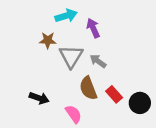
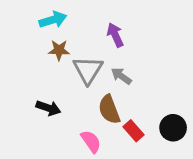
cyan arrow: (66, 16) -> (53, 20), moved
red rectangle: (114, 94) -> (134, 131), moved
black arrow: (39, 98) -> (48, 108), moved

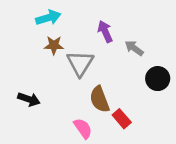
gray arrow: (121, 76) -> (134, 48), moved
black arrow: (48, 108) -> (29, 99), moved
black circle: (173, 128) -> (158, 79), moved

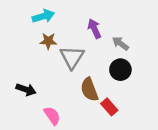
black circle: (158, 79) -> (120, 70), moved
pink semicircle: (83, 128) -> (52, 116), moved

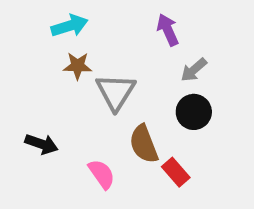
purple arrow: (94, 29) -> (168, 30), moved
gray arrow: (120, 44) -> (194, 70), turned -77
pink semicircle: (52, 116) -> (102, 174), moved

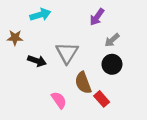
purple arrow: (168, 30) -> (97, 17), turned -120
brown star: (78, 66) -> (15, 38), moved
black arrow: (41, 144) -> (37, 61), moved

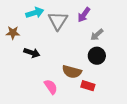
gray triangle: (67, 53) -> (58, 21), moved
brown semicircle: (83, 83) -> (72, 72), turned -54
red rectangle: (102, 99) -> (88, 86), turned -32

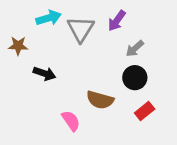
red rectangle: (88, 86) -> (145, 111), moved, turned -56

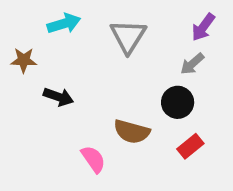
purple arrow: (117, 21) -> (203, 27), moved
gray triangle: (81, 29) -> (128, 36), moved
gray arrow: (135, 48) -> (192, 64), moved

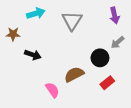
purple arrow: (203, 27) -> (114, 15), turned -49
gray arrow: (192, 64) -> (118, 42), moved
brown semicircle: (132, 132) -> (74, 74), turned 138

